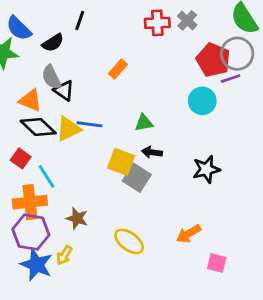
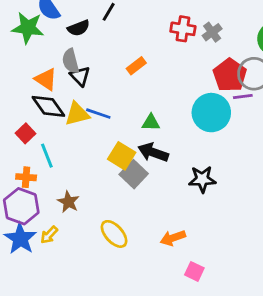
cyan circle: (202, 101) -> (211, 113), size x1.4
black arrow: (152, 152) -> (153, 152), size x1.5
orange cross: (30, 202) -> (26, 177), size x0.6

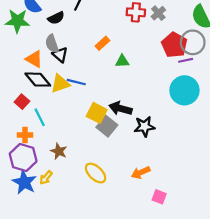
cyan circle: (211, 113) -> (184, 90), moved
green triangle: (151, 122) -> (122, 61), moved
black star: (202, 179) -> (145, 126), moved

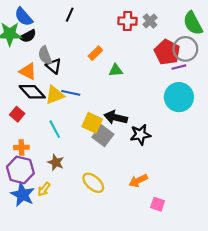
black semicircle: (56, 18) -> (28, 36), moved
cyan line: (40, 117) -> (55, 129), moved

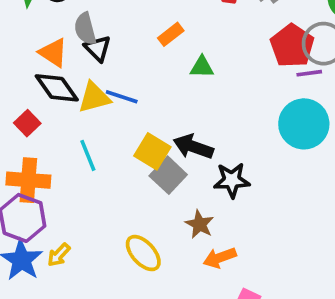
orange cross: (21, 147) -> (28, 180), size x1.6
brown star: (56, 162) -> (199, 224), moved

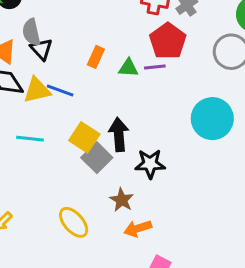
orange rectangle: (171, 34) -> (96, 57), moved, turned -30
red pentagon: (292, 46) -> (168, 41), moved
purple line: (309, 73) -> (155, 67), moved
black arrow: (193, 147) -> (119, 134), turned 64
cyan line: (88, 155) -> (30, 139), turned -64

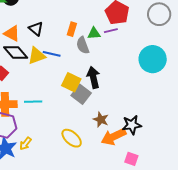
gray semicircle: (31, 32) -> (83, 45), moved
cyan line: (30, 139) -> (33, 102), moved
black star: (150, 164) -> (132, 125), moved
orange arrow: (138, 228) -> (114, 137), size x1.4

